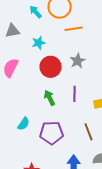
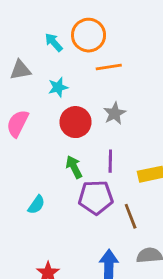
purple pentagon: (52, 133) -> (96, 197), moved

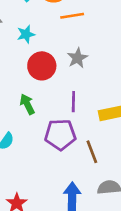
green arrow: (74, 167) -> (27, 104), moved

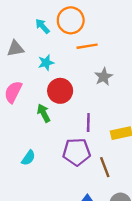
gray star: (77, 58) -> (104, 77), moved
green arrow: (27, 104) -> (44, 113), moved

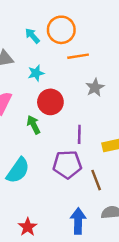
cyan semicircle: (28, 158) -> (18, 170), size x1.6

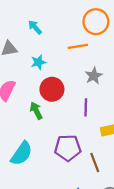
orange circle: (61, 30) -> (96, 22), moved
purple line: (79, 134) -> (86, 107), moved

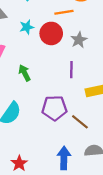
red circle: (52, 89) -> (51, 33), moved
brown line: (95, 163) -> (80, 122), turned -30

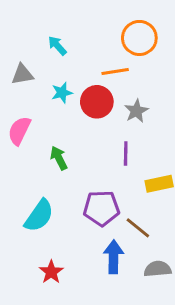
blue arrow: (64, 158) -> (114, 257), moved
red star: (19, 163) -> (51, 272), moved

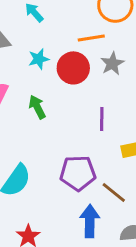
gray star: (136, 111) -> (112, 63), moved
green arrow: (59, 158) -> (37, 107), moved

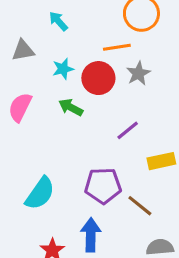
green arrow: (37, 107) -> (71, 107), moved, turned -35
purple line: (102, 119) -> (128, 130), turned 50
blue arrow: (90, 221) -> (91, 235), moved

